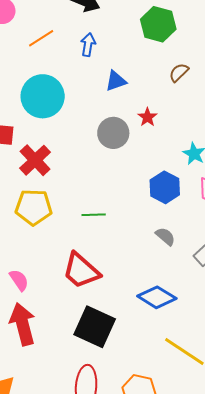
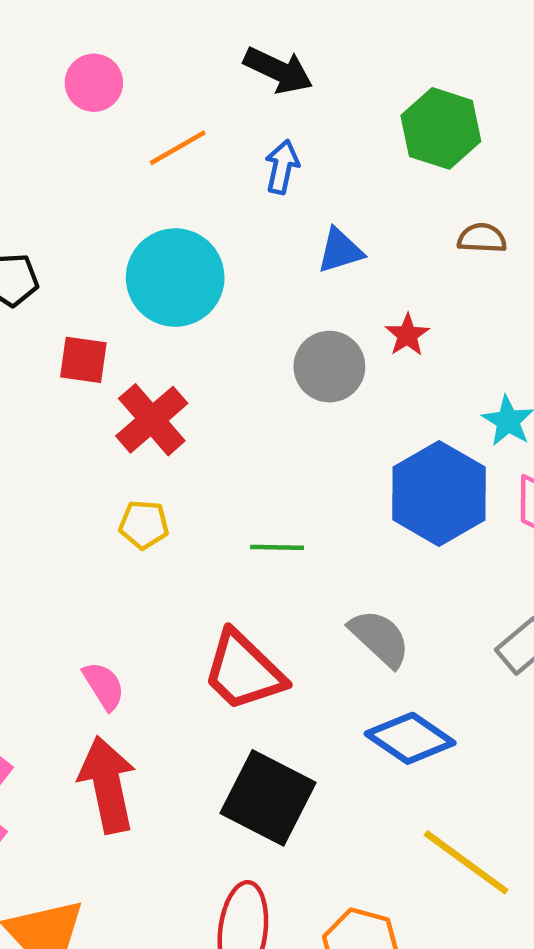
brown semicircle: (179, 72) -> (482, 238), turned 45
blue hexagon: (165, 187) -> (439, 493), size x1.4
yellow pentagon: (34, 207) -> (144, 525), size x0.6
gray semicircle: (165, 236) -> (380, 638), moved, size x1.4

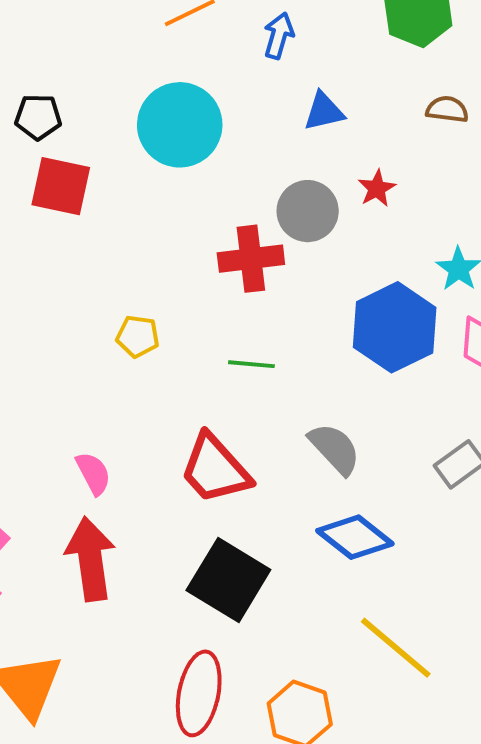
red square: (83, 360) -> (61, 186), moved, size x1.4
red cross: (152, 420) -> (251, 259), moved, turned 30

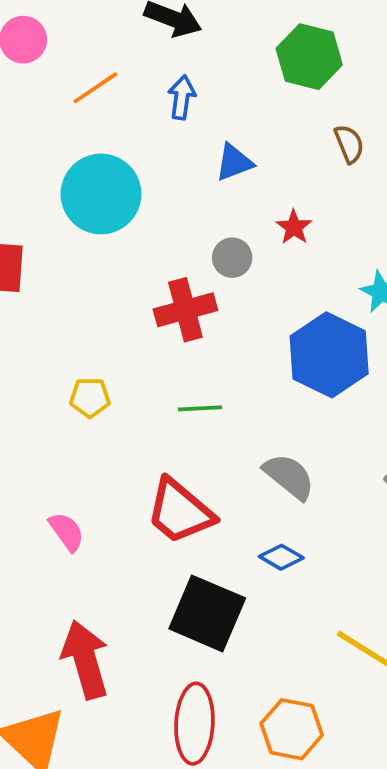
brown semicircle: (447, 109) -> (349, 144), turned 69
gray circle: (308, 211) -> (232, 258), size x0.7
blue diamond: (355, 537) -> (281, 557), moved, size x0.6
red arrow: (90, 559) -> (85, 660), moved

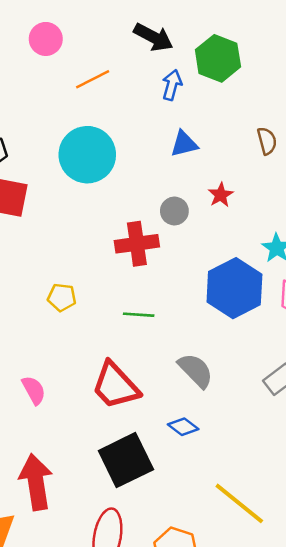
green hexagon: (309, 57) -> (218, 58), moved
blue arrow: (182, 97) -> (172, 85), moved
black square: (207, 613) -> (126, 460), turned 34

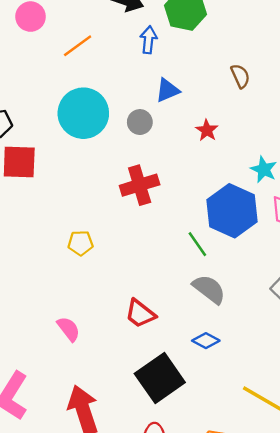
gray circle: (174, 211) -> (140, 122), moved
green line: (139, 315) -> (197, 244), moved, turned 60
red trapezoid: (115, 386) -> (140, 314), size x0.7

